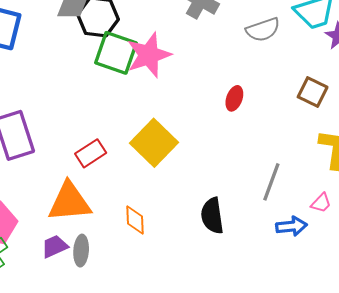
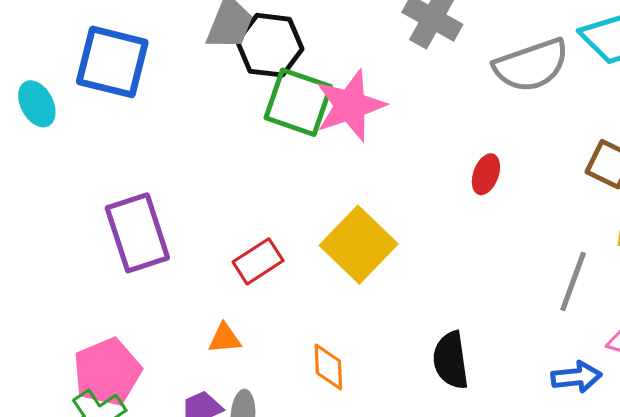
gray semicircle: (263, 30) -> (531, 65), size x1.4
gray line: (271, 182) -> (573, 281), moved
orange triangle: (69, 202) -> (225, 338), size x0.5

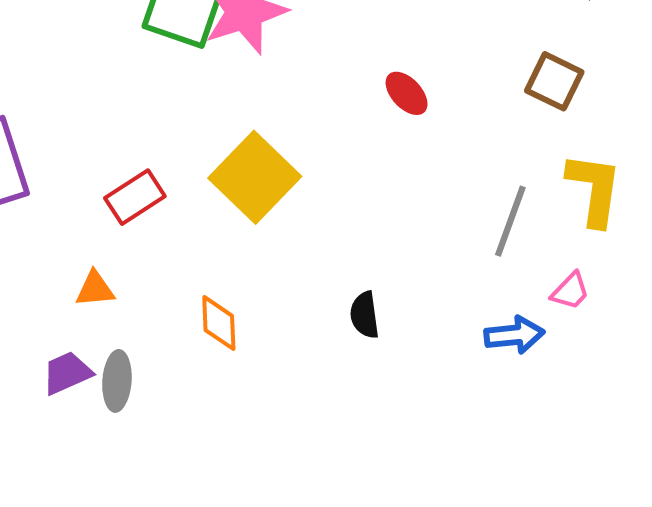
red ellipse: (486, 174) -> (407, 93), turned -63
black semicircle: (451, 360) -> (365, 315), size x0.7

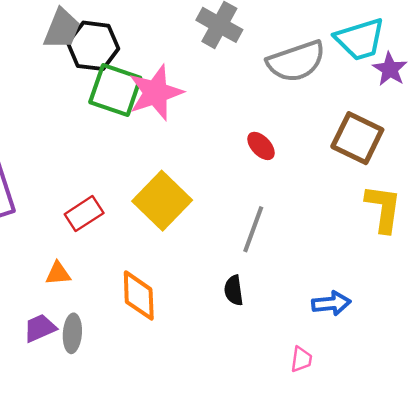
brown square: (554, 81) -> (357, 138), size x1.4
gray line: (510, 221) -> (253, 229), moved
pink trapezoid: (570, 291) -> (301, 359), moved, turned -36
orange diamond: (219, 323) -> (139, 296), size x1.4

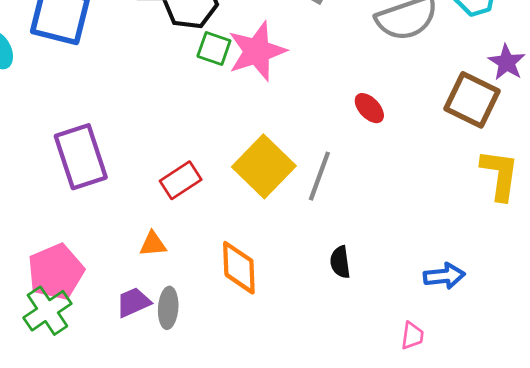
purple star: (390, 69) -> (507, 62), moved
green square: (115, 90) -> (214, 48), size x0.6
gray line: (253, 229) -> (319, 176), moved

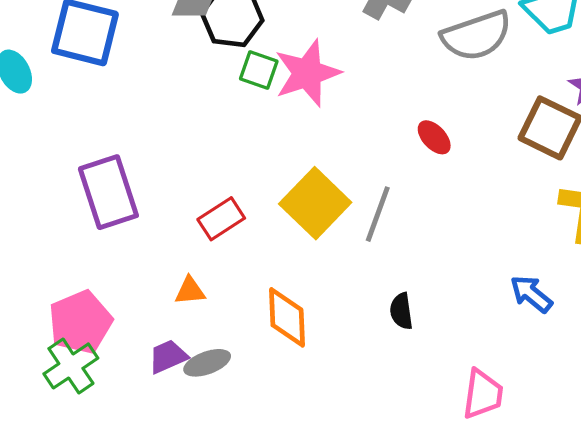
blue arrow: (444, 276) -> (531, 294), moved, turned -135
gray ellipse: (168, 308) -> (207, 363), turned 66
pink trapezoid: (412, 336) -> (483, 394), size x1.6

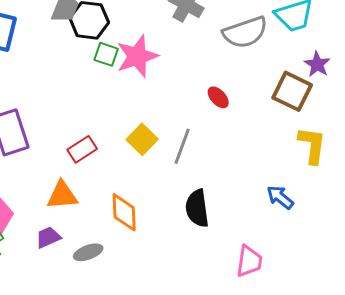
yellow square: (315, 203) -> (142, 139), size x0.7
orange triangle: (190, 291) -> (62, 195), size x1.6
black semicircle: (401, 311) -> (197, 208), size x1.6
gray ellipse: (207, 363) -> (88, 252), moved

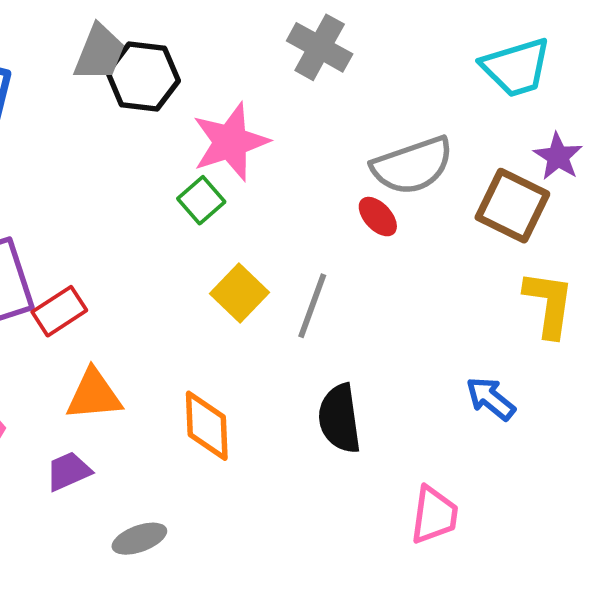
gray semicircle: (245, 32) -> (412, 166), moved
green square: (106, 54) -> (201, 200), moved, turned 30
red rectangle: (82, 149) -> (59, 311), moved
gray ellipse: (88, 252) -> (139, 539), moved

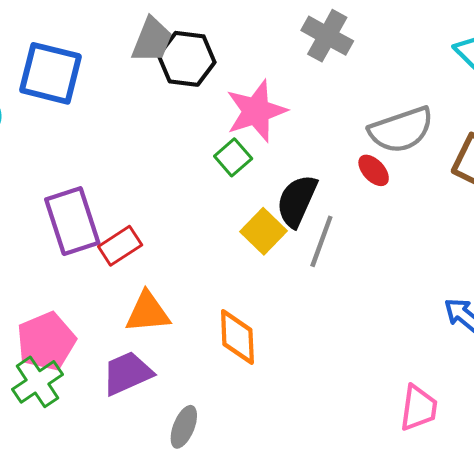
black semicircle: (340, 419) -> (297, 201), moved, turned 32
purple trapezoid: (68, 471) -> (127, 373), size x1.4
gray ellipse: (139, 539) -> (184, 427), turned -48

